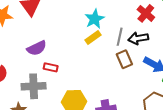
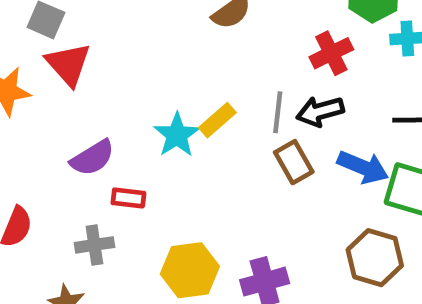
red cross: (146, 13) -> (331, 53), turned 30
cyan star: (95, 19) -> (177, 135), moved
gray cross: (34, 86) -> (94, 245), size x0.7

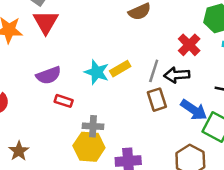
red cross: (331, 53) -> (189, 45), turned -30
cyan star: (177, 135) -> (97, 72), turned -30
gray cross: (94, 245) -> (93, 126), moved

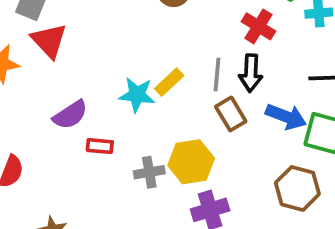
black arrow: (177, 75) -> (251, 73), turned -70
yellow hexagon: (89, 147) -> (191, 162), moved

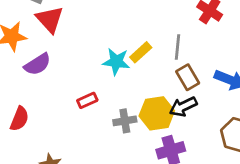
black arrow: (251, 73) -> (183, 107), moved, turned 60
purple semicircle: (70, 115) -> (37, 64), moved
red rectangle: (100, 146) -> (87, 100), turned -30

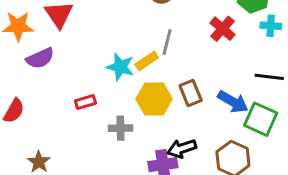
gray line: (177, 47) -> (167, 42), moved
black arrow: (183, 107) -> (182, 149), moved
yellow hexagon: (157, 113) -> (154, 99), moved

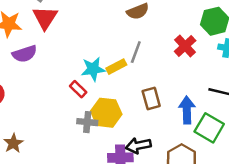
cyan star: (120, 67) -> (93, 69), turned -30
yellow hexagon: (154, 99) -> (106, 113), moved
red rectangle: (85, 102) -> (78, 89), moved, turned 54
blue arrow: (233, 102) -> (187, 110), turned -128

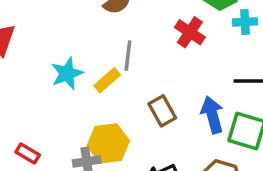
cyan star: (93, 69) -> (67, 73), moved
red rectangle: (78, 89) -> (28, 154), moved

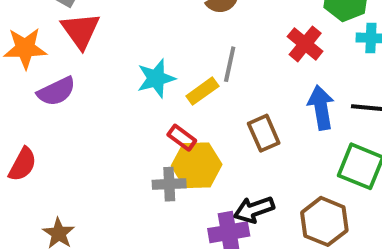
blue arrow: (212, 115) -> (321, 107), moved
red rectangle: (28, 154) -> (182, 138), moved

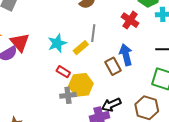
red triangle: (81, 31) -> (20, 42), moved
blue arrow: (321, 107) -> (126, 55), moved
red rectangle: (182, 138) -> (63, 72), moved

